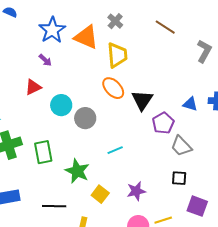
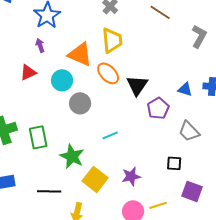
orange triangle: (86, 37) -> (80, 54), moved
purple arrow: (45, 60) -> (40, 45), turned -152
cyan circle: (61, 105) -> (62, 80), moved
gray trapezoid: (181, 146) -> (189, 131), moved
yellow square: (100, 194) -> (95, 179), size x1.4

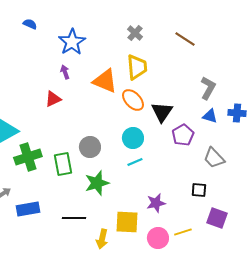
gray L-shape: (199, 36) -> (208, 88), moved
cyan circle: (62, 80) -> (133, 138), moved
gray circle: (80, 103) -> (90, 147), moved
green star: (72, 156) -> (97, 183), turned 30
yellow square: (95, 179) -> (127, 222), moved, turned -35

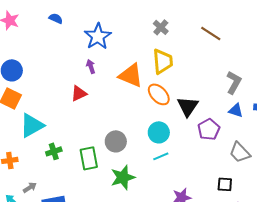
green cross: (28, 157) -> (54, 151), size x0.6

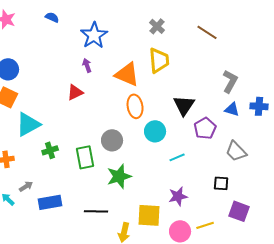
orange ellipse: (159, 94) -> (135, 106), moved, turned 35
cyan line: (161, 156) -> (177, 157), moved

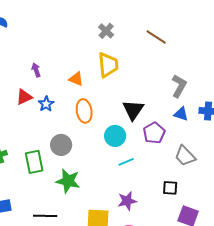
blue star: (94, 35) -> (46, 104), moved, size x0.6
orange triangle: (127, 74) -> (76, 79), size x0.6
cyan circle: (155, 131) -> (115, 136), moved
green star: (119, 176) -> (68, 181), turned 30

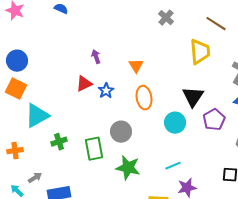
yellow trapezoid: (108, 65) -> (200, 52), moved
orange triangle: (76, 79) -> (136, 66), turned 35
cyan line: (126, 162) -> (173, 166), moved

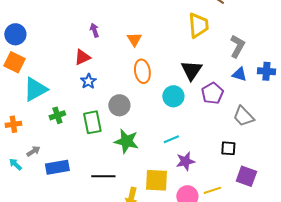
blue star: (106, 91) -> (88, 81), moved

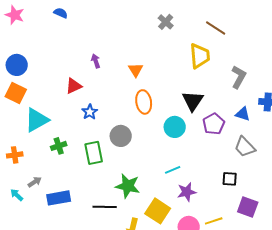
red triangle: (82, 57) -> (74, 86), moved
blue triangle: (239, 74) -> (243, 114), moved
green star: (126, 141) -> (128, 186), moved
yellow square: (156, 180) -> (158, 211), turned 30

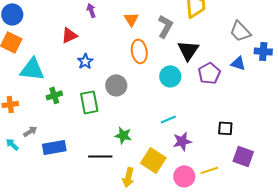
gray L-shape: (239, 77) -> (165, 26), moved
cyan triangle: (37, 120) -> (32, 69), turned 36
gray trapezoid: (245, 147) -> (240, 31), moved
green star: (128, 186) -> (123, 135), size x0.7

